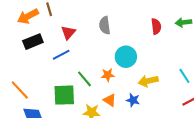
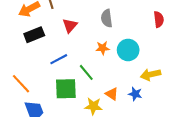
blue line: (61, 55) -> (59, 59), moved
orange star: (108, 75) -> (103, 48), moved

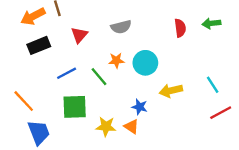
gray semicircle: (107, 18) -> (121, 27), turned -96
green line: (86, 72) -> (99, 77), moved
orange triangle: (112, 94) -> (131, 127), moved
blue star: (135, 94) -> (140, 107), moved

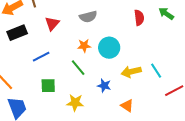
green arrow: (211, 23) -> (166, 14), turned 42
green line: (99, 77) -> (78, 68), moved
cyan line: (213, 85) -> (156, 71), moved
green square: (75, 107) -> (48, 86), size x0.7
orange triangle: (131, 127) -> (127, 106), moved

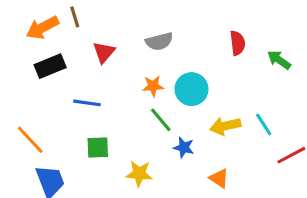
green arrow: (166, 14) -> (279, 60), moved
blue line: (41, 57) -> (87, 103), turned 36
green line: (78, 68) -> (161, 120), moved

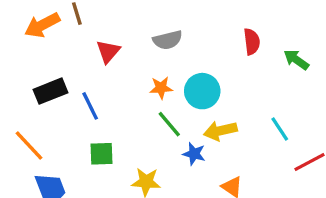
black rectangle: (50, 66) -> (50, 91), moved
blue line: (87, 103) -> (90, 106), turned 56
yellow arrow: (225, 126) -> (220, 131), moved

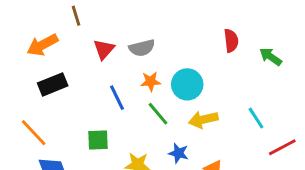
orange arrow: (42, 25) -> (42, 45), moved
gray semicircle: (168, 40) -> (142, 48), moved
blue line: (90, 106) -> (117, 98), moved
blue star: (194, 154) -> (178, 153), moved

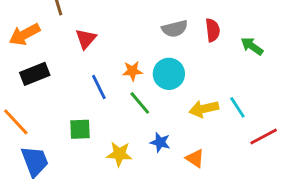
gray semicircle: (142, 48) -> (175, 29), moved
yellow arrow: (203, 120) -> (204, 109), moved

